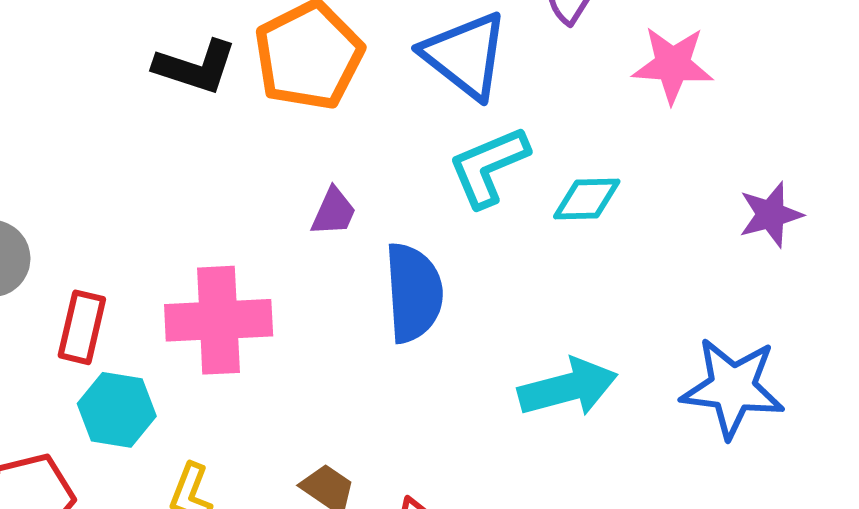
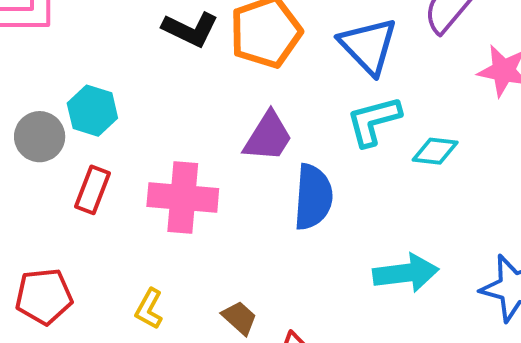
purple trapezoid: (334, 212) -> (268, 137), size x1.6
cyan hexagon: (117, 410) -> (92, 111), moved

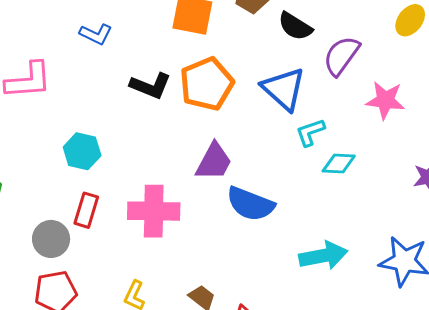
cyan L-shape: (374, 121) -> (310, 132), moved, size x0.7
gray circle: (40, 137) -> (51, 239), moved
blue semicircle: (313, 197) -> (250, 204), turned 111

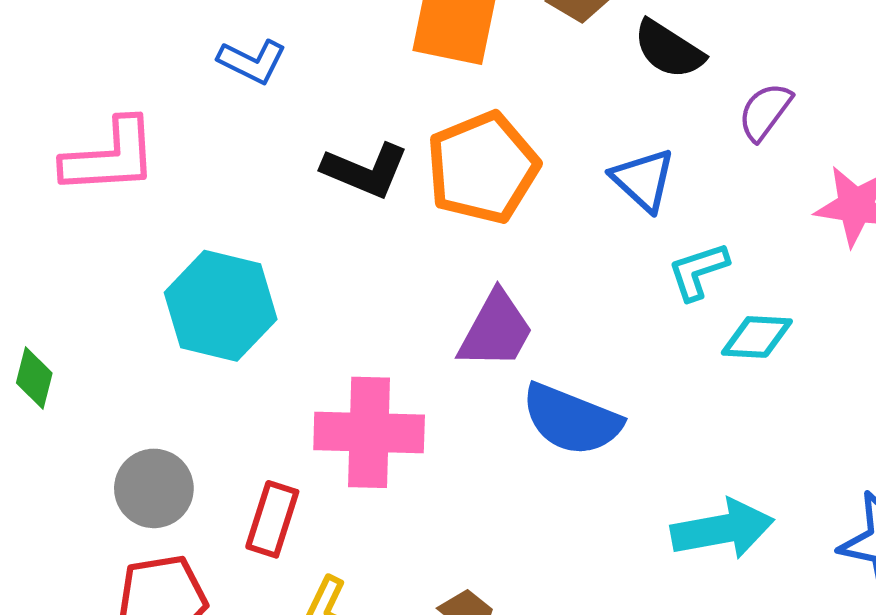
purple semicircle: (341, 56) -> (765, 112), size x0.7
blue triangle: (284, 89) -> (643, 180), size x0.7
cyan hexagon: (82, 151) -> (221, 306), size x1.4
red rectangle: (86, 210) -> (272, 519), moved

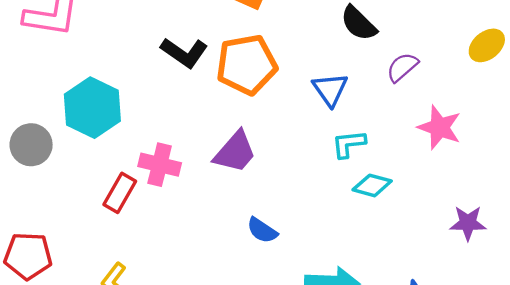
blue semicircle: (572, 420) -> (262, 230), moved, size x0.6
pink cross: (369, 432) -> (160, 165), moved, size x0.7
gray circle: (154, 488) -> (31, 145), moved
red rectangle: (272, 519) -> (120, 193), moved

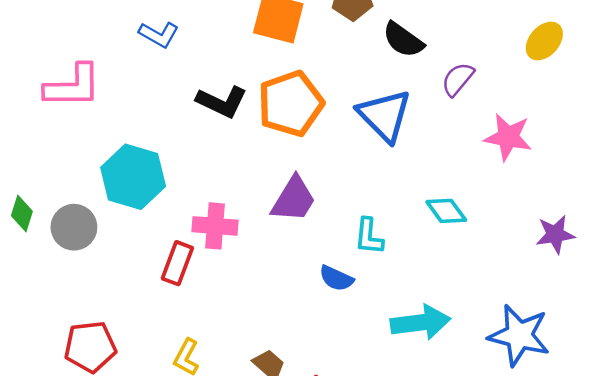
blue triangle: (330, 89) -> (384, 115), size x1.4
cyan L-shape: (349, 144) -> (369, 236), moved, turned -69
cyan diamond: (372, 185) -> (446, 211), turned 48

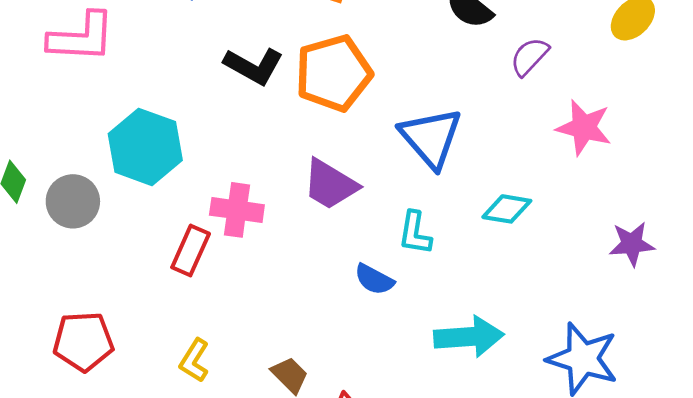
blue triangle: (384, 115) -> (431, 138), moved
purple trapezoid: (294, 199) -> (330, 184), turned 86
cyan diamond: (446, 211) -> (507, 209), turned -48

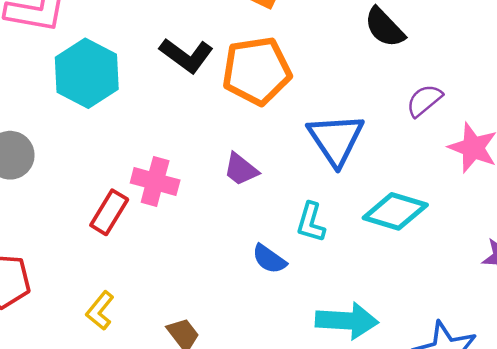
purple semicircle: (529, 57) -> (424, 100), moved
cyan hexagon: (145, 147) -> (87, 73), moved
purple trapezoid: (330, 184) -> (241, 169), size x0.7
cyan diamond: (507, 209) -> (395, 211), size x1.4

